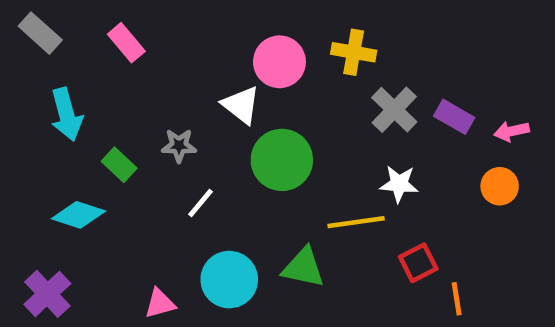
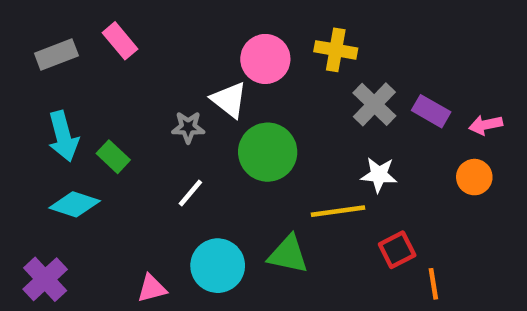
gray rectangle: (40, 33) -> (56, 54), moved, turned -63
cyan arrow: (66, 114) -> (63, 136), moved
gray star: (179, 146) -> (188, 127), moved

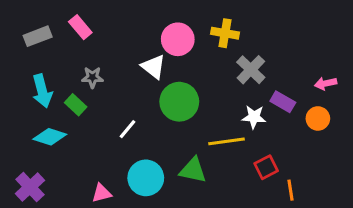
purple rectangle: (431, 111) -> (283, 102), moved
gray star: (188, 127) -> (92, 77), moved

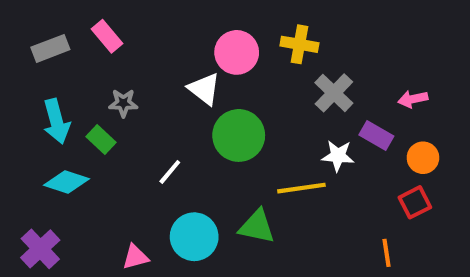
pink arrow: (326, 83) -> (413, 99), moved
red square: (266, 167) -> (415, 202), moved

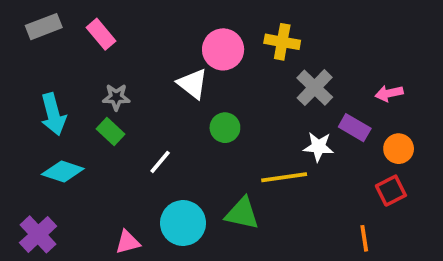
gray rectangle: (50, 48) -> (44, 27), moved
green circle: (239, 135) -> (225, 128), size x0.6
green rectangle: (101, 140) -> (111, 131), moved

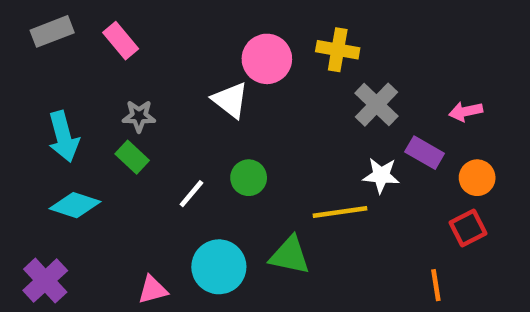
green circle: (225, 128) -> (249, 178), moved

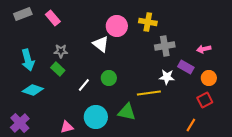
gray cross: (377, 105) -> (165, 46), turned 36
orange line: (436, 285) -> (191, 125), turned 40

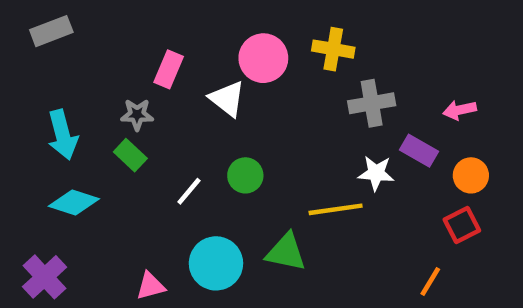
pink rectangle: (53, 18) -> (169, 69), moved, turned 63

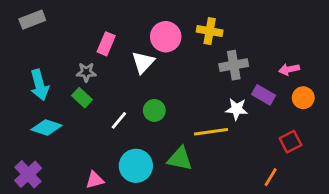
white triangle: (227, 99) -> (143, 62), turned 35
orange circle: (471, 175) -> (303, 98), moved

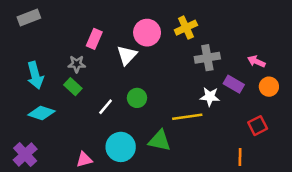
yellow cross: (210, 31) -> (186, 28), turned -35
pink arrow: (289, 69) -> (256, 61), turned 36
orange line: (271, 177) -> (240, 157), turned -30

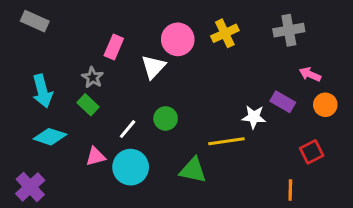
gray rectangle: (29, 18) -> (35, 21), turned 45
gray cross: (207, 58) -> (289, 30), moved
gray star: (77, 64) -> (93, 77), turned 30
cyan circle: (121, 147) -> (131, 167), moved
pink triangle: (84, 160) -> (96, 156), moved

